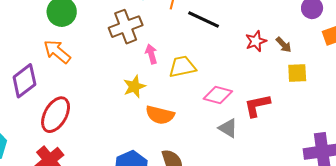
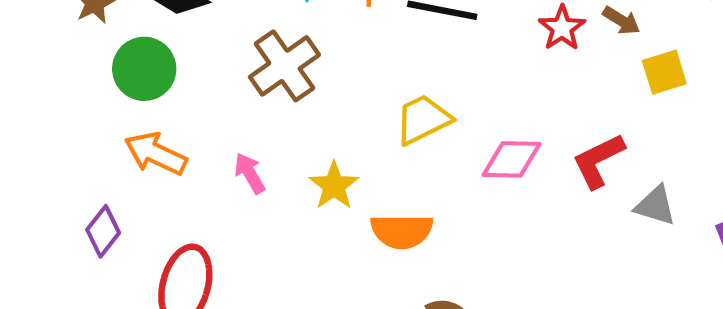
pink arrow: (151, 54) -> (250, 173), moved
purple diamond: (24, 81) -> (103, 231), size x0.7
gray triangle: (228, 128) -> (655, 206), moved

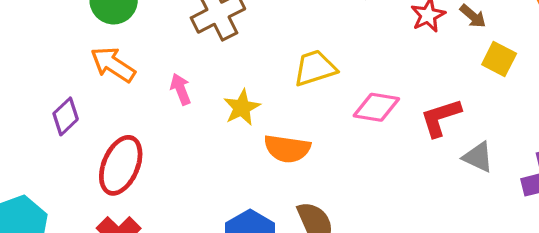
yellow square: (664, 72) -> (499, 59), turned 36

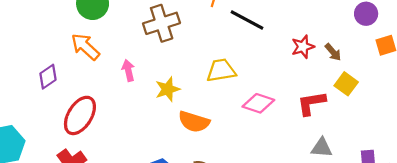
red L-shape: (441, 118) -> (311, 103), moved
gray triangle: (478, 157) -> (322, 148), turned -30

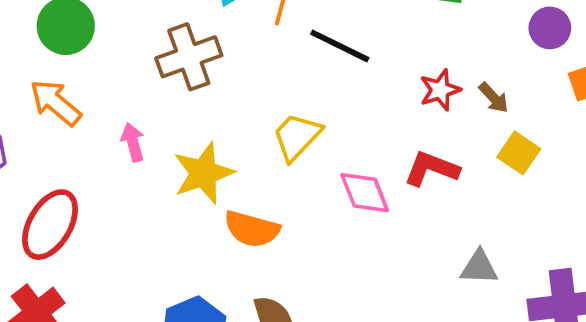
yellow trapezoid: (221, 70) -> (297, 137), turned -36
yellow star: (168, 89) -> (203, 173), size x1.4
pink diamond: (258, 103) -> (365, 193), turned 52
red L-shape: (311, 103) -> (431, 169), moved, turned 32

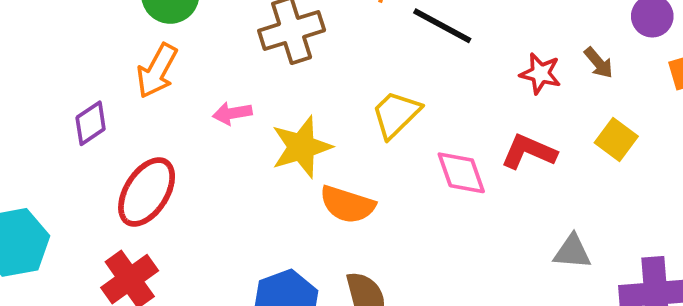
red star: (440, 90) -> (540, 74), turned 30
brown arrow: (494, 98) -> (599, 63), moved
orange arrow: (55, 103) -> (157, 71), turned -104
pink arrow: (133, 142) -> (232, 113), turned -87

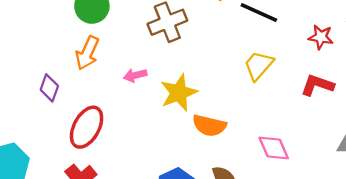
yellow trapezoid: (396, 114) -> (259, 65), moved
purple diamond: (91, 123) -> (49, 88), turned -32
pink diamond: (461, 173) -> (274, 148), moved

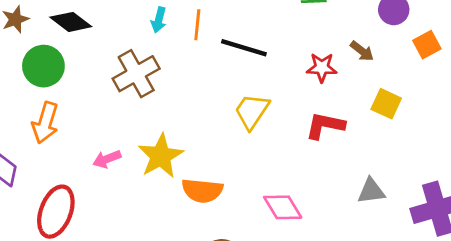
pink arrow: (135, 75) -> (107, 159), moved

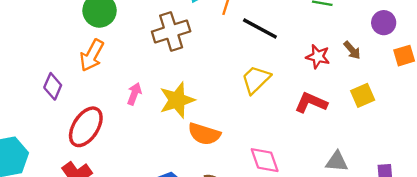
yellow square: (386, 104) -> (363, 95), turned 30
pink arrow: (107, 159) -> (134, 94), turned 120

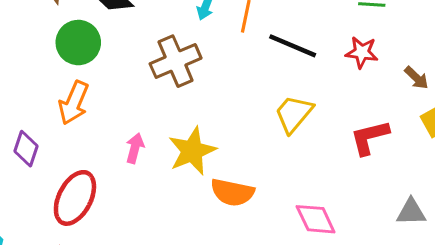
brown arrow: (352, 50) -> (416, 78), moved
red star: (318, 57) -> (362, 52), moved
red L-shape: (311, 103) -> (370, 137), turned -32

